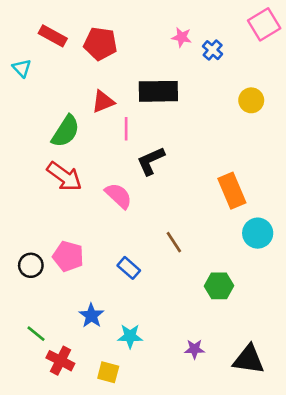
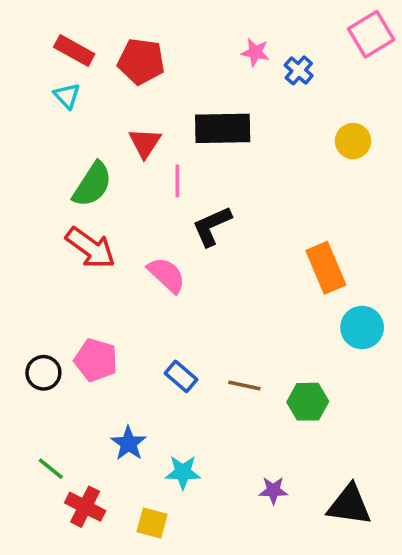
cyan triangle: (22, 68) -> (67, 96), moved
red triangle: (103, 102) -> (145, 143), turned -35
brown line: (174, 242) -> (244, 385), moved, turned -45

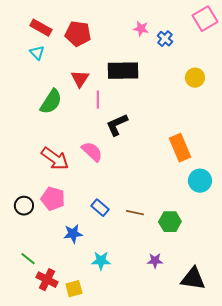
red arrow: (91, 248) -> (55, 159), moved
blue star: (129, 443) -> (73, 234), moved, turned 30
purple star: (273, 490) -> (155, 261), moved
yellow square: (152, 523) -> (74, 289), moved, turned -30

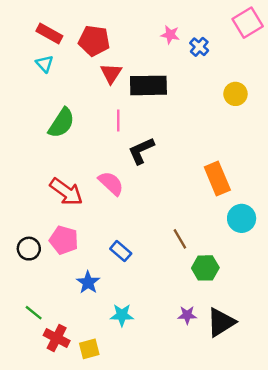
red triangle: (80, 79) -> (111, 73), moved
brown line: (135, 213) -> (180, 239), moved, turned 48
blue star: (73, 234) -> (88, 282), turned -30
black triangle: (193, 279) -> (221, 322), moved, turned -40

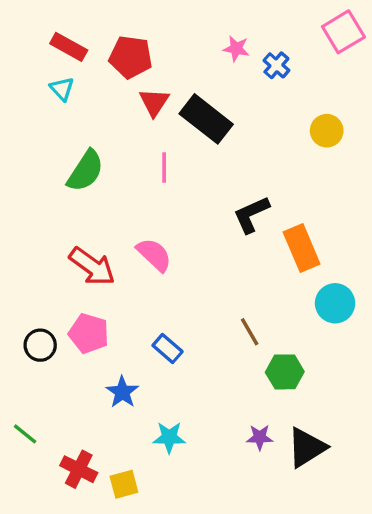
black rectangle: (148, 85) -> (206, 119), turned 39
black L-shape: (141, 151) -> (251, 214), moved
green line: (34, 313) -> (25, 434), moved

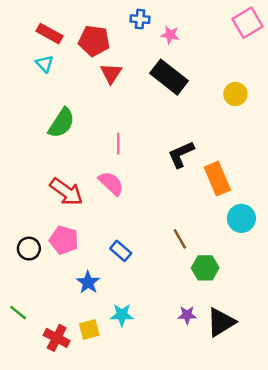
blue cross: (276, 65) -> (140, 19), moved, turned -36
black rectangle: (206, 119) -> (169, 77), moved
pink line: (164, 168) -> (118, 143), moved
yellow square: (124, 484) -> (89, 329), moved

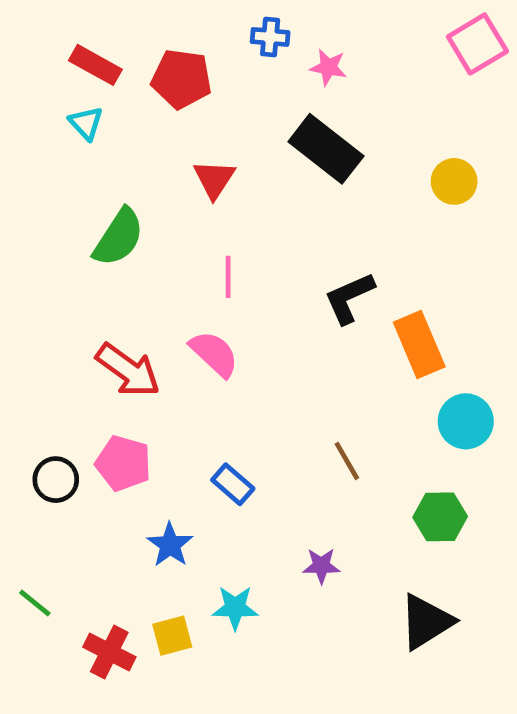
red triangle: (111, 73) -> (214, 179), moved
green hexagon: (205, 268) -> (440, 517), moved
purple star: (187, 315) -> (321, 566), moved

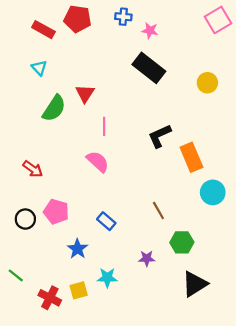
red pentagon: (182, 79) -> (78, 19), moved
cyan triangle: (86, 123) -> (39, 68), moved
red triangle: (214, 179) -> (85, 93), moved
red arrow: (128, 370) -> (33, 169), moved, size x0.7
green hexagon: (440, 517) -> (182, 242), moved

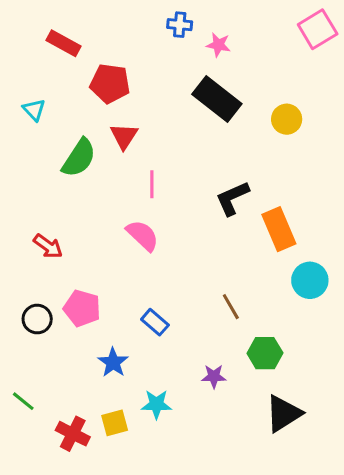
red pentagon: (78, 19) -> (110, 84), moved
cyan triangle: (39, 68) -> (34, 110), moved
yellow circle: (207, 83) -> (287, 119), moved

